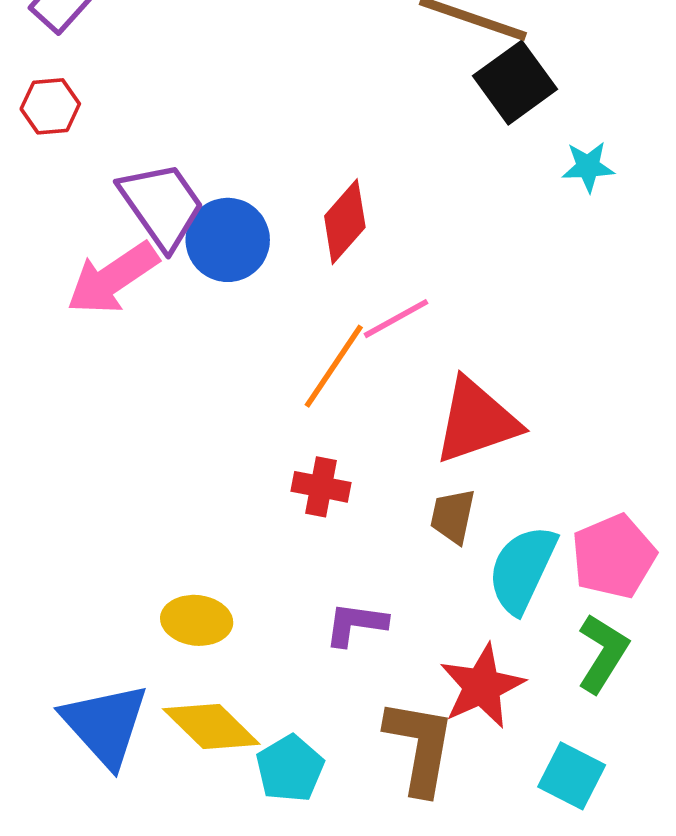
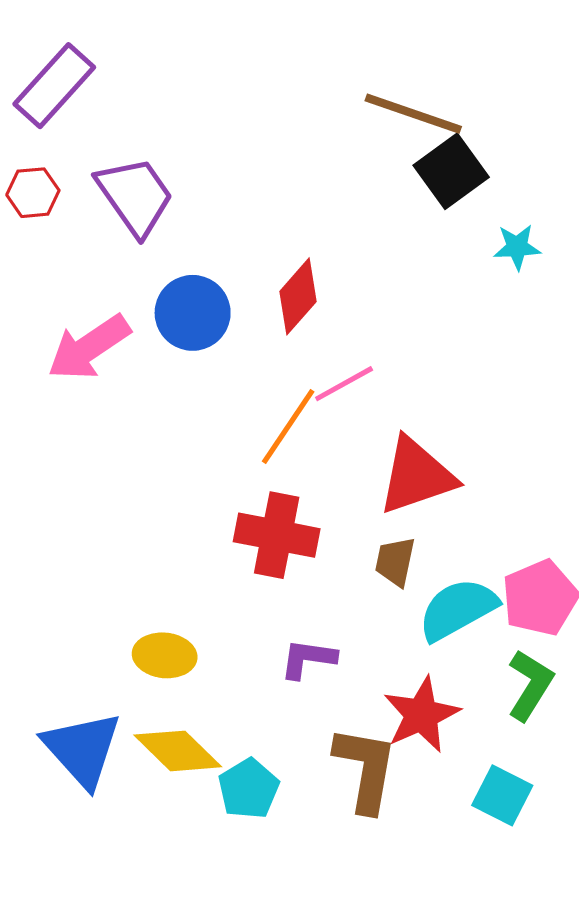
purple trapezoid: (162, 205) -> (135, 196), moved
red cross: (321, 487) -> (277, 535), size x1.6
cyan semicircle: (522, 569) -> (458, 609), turned 36

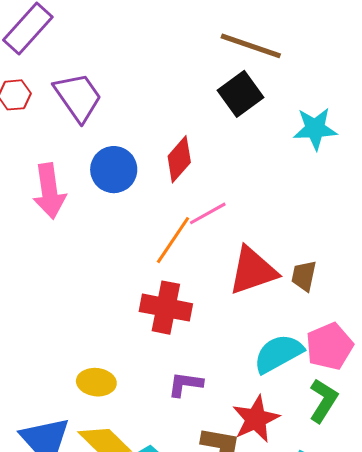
black square: (451, 171) -> (240, 94), moved
cyan star: (517, 247) -> (315, 129), size x1.5
pink arrow: (89, 347) -> (49, 191), turned -64
brown trapezoid: (395, 562) -> (304, 276), moved

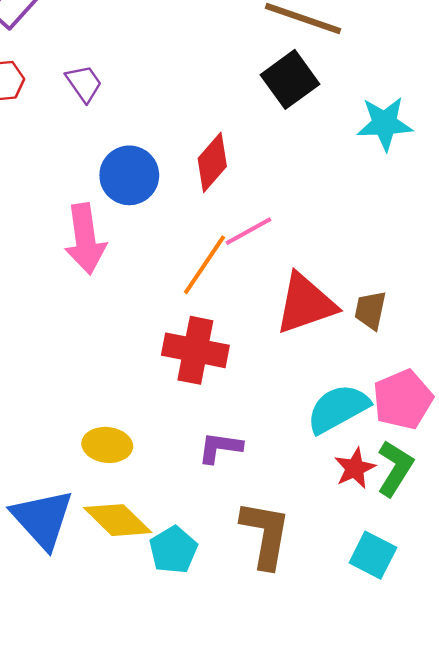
purple trapezoid: (78, 97) -> (84, 83), size x0.6
pink arrow: (49, 191) -> (85, 239), moved
red star: (256, 419) -> (355, 468), moved, size x0.7

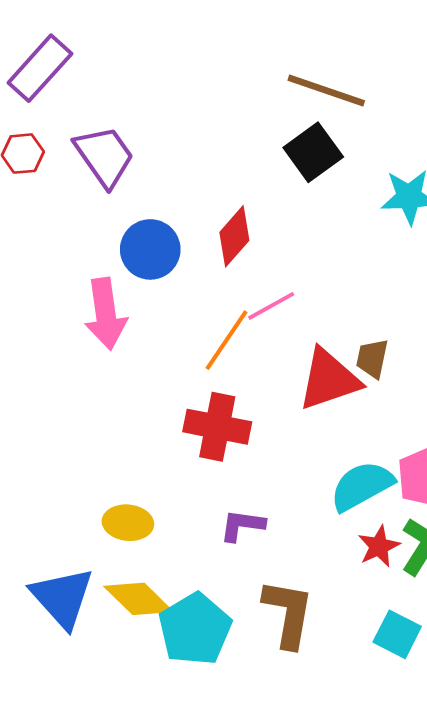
purple trapezoid: (84, 83) -> (104, 156), size x1.6
brown trapezoid: (370, 310) -> (372, 358), moved
cyan pentagon: (173, 550) -> (195, 629), size x1.5

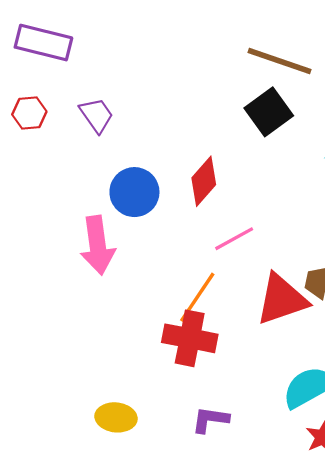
purple rectangle: (40, 68) -> (43, 43), turned 62
purple trapezoid: (104, 156) -> (97, 115), size x0.7
orange line: (226, 340) -> (197, 297), moved

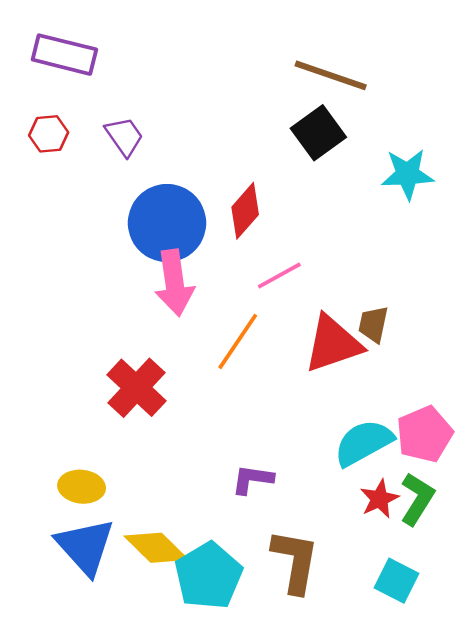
blue circle: (134, 192) -> (167, 223), size x1.4
pink arrow: (98, 245) -> (174, 283), moved
red cross: (190, 338) -> (136, 388), moved, turned 32
yellow ellipse: (116, 417) -> (82, 487), moved

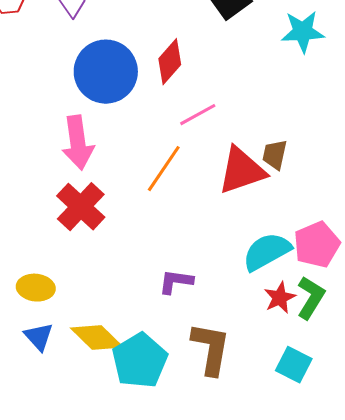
pink arrow: (174, 283) -> (78, 143), moved
blue triangle: (85, 546) -> (39, 337), size x0.6

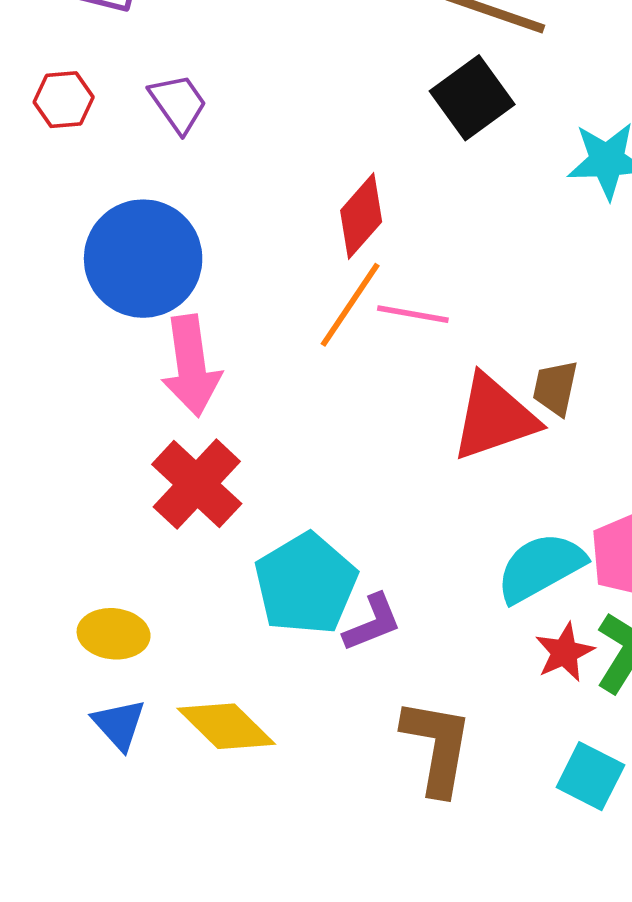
blue circle: (106, 72) -> (143, 259), moved
pink line: (198, 115) -> (413, 314), turned 39
orange line: (164, 169) -> (350, 305), moved
purple L-shape: (176, 282) -> (372, 623), turned 150
cyan pentagon: (140, 361) -> (306, 584), moved

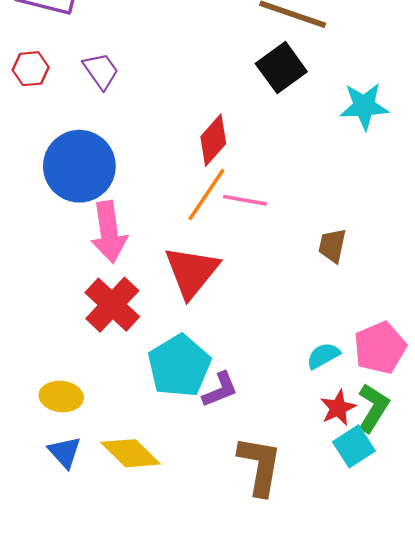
red triangle: (494, 418) -> (192, 272), moved, turned -32
cyan semicircle: (541, 567) -> (323, 356), size x0.6
cyan square: (590, 776) -> (354, 446), moved, turned 30

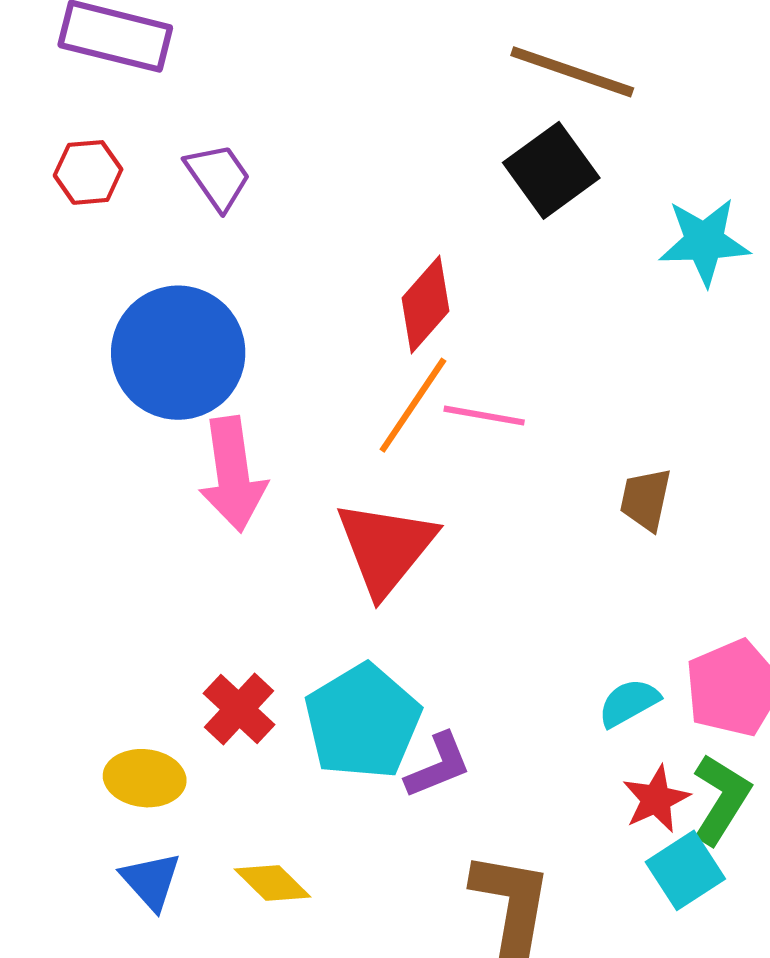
red cross: (112, 305) -> (239, 709), moved, size x0.7
yellow diamond: (130, 453) -> (272, 883), size x0.7

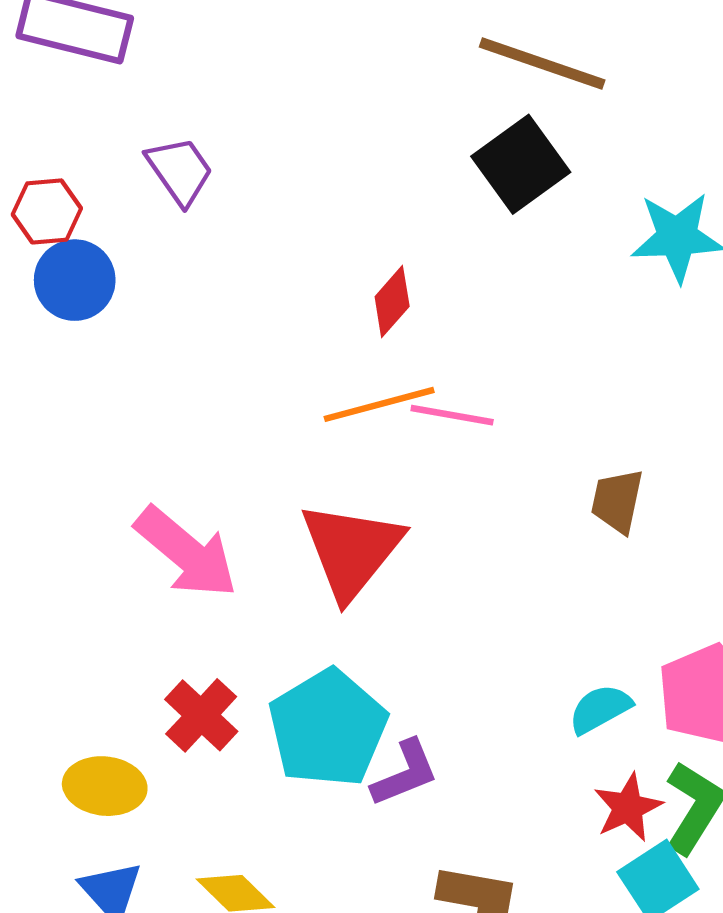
red hexagon: (88, 172) -> (47, 211), moved
red diamond: (425, 304) -> (392, 301), size x0.7
blue circle: (178, 353) -> (75, 280), moved, size x0.6
orange line: (413, 405) -> (379, 404), turned 41
pink arrow: (233, 474) -> (186, 552), moved, turned -42

